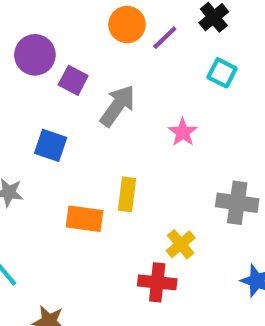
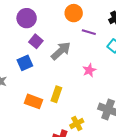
purple line: (165, 38) -> (89, 32), moved, turned 48
purple square: (73, 80) -> (36, 41), moved
blue square: (51, 145) -> (25, 63), turned 35

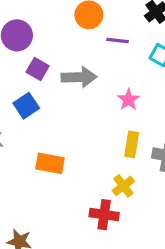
gray arrow: (61, 51) -> (79, 77), turned 50
yellow rectangle: (56, 94) -> (132, 144), moved

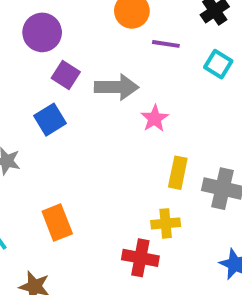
pink star: (128, 100) -> (155, 118), moved
orange rectangle: (50, 163) -> (57, 222), moved, turned 56
yellow cross: (123, 186) -> (166, 223), turned 30

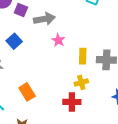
purple square: (66, 75) -> (21, 10), moved
pink star: (155, 118) -> (58, 40), moved

